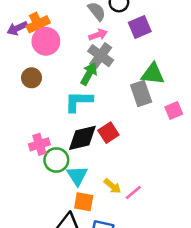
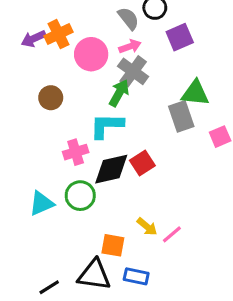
pink circle: (46, 41) -> (91, 54), moved
pink cross: (39, 144) -> (76, 152), moved
cyan triangle: (77, 176) -> (41, 203), moved, turned 40

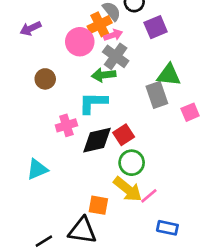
orange cross: (58, 34) -> (100, 24), moved
green arrow: (119, 93) -> (104, 75), turned -125
green circle: (80, 196) -> (132, 163), moved
yellow arrow: (147, 227) -> (128, 189), size x1.6
blue rectangle: (136, 276) -> (167, 228), moved

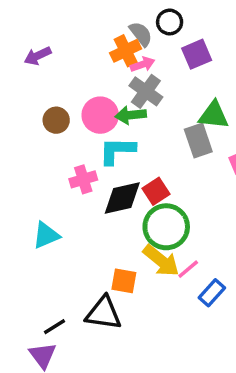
pink circle: (80, 42) -> (100, 115), moved
green circle: (132, 163) -> (166, 227), size x1.4
blue rectangle: (167, 228) -> (212, 293), moved, turned -60

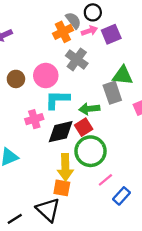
pink arrow: (142, 64) -> (89, 31), moved
green arrow: (131, 115) -> (89, 109), moved
yellow arrow: (161, 261) -> (65, 167), moved, turned 50
black triangle: (104, 313) -> (48, 210), turned 35

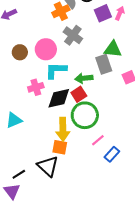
pink arrow: (89, 31) -> (120, 13), moved, turned -48

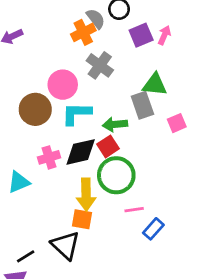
brown circle: (20, 52) -> (35, 109), moved, size x1.5
pink cross: (36, 87) -> (49, 157), moved
pink line: (98, 140) -> (134, 210), turned 32

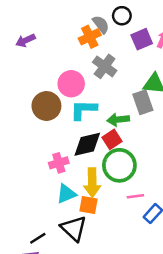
pink cross: (49, 157) -> (59, 163), moved
cyan triangle: (19, 182) -> (66, 194), moved

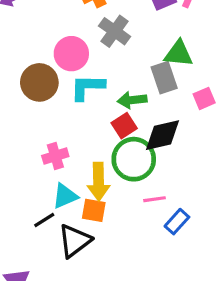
black diamond: (87, 144) -> (163, 135), moved
black triangle: (74, 228) -> (75, 241), turned 40
black line: (38, 238) -> (44, 220), moved

